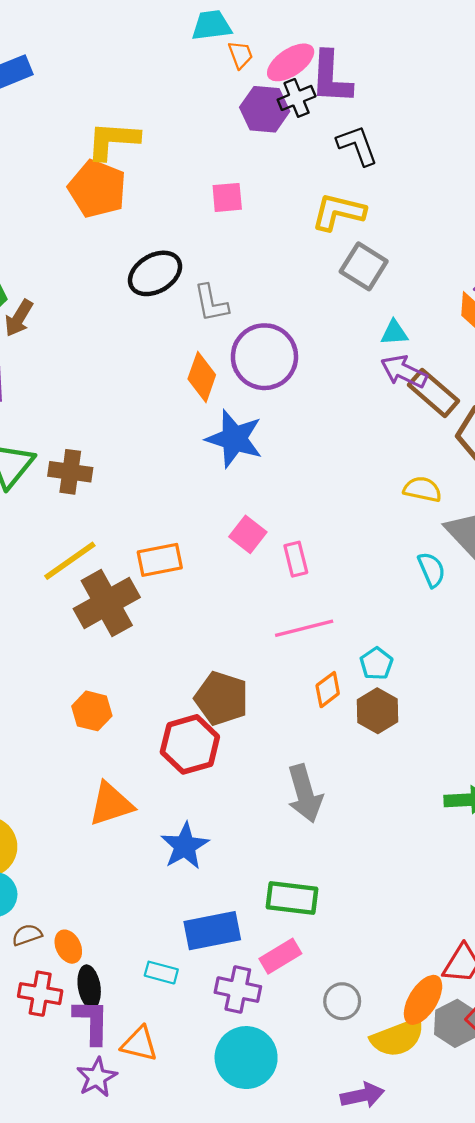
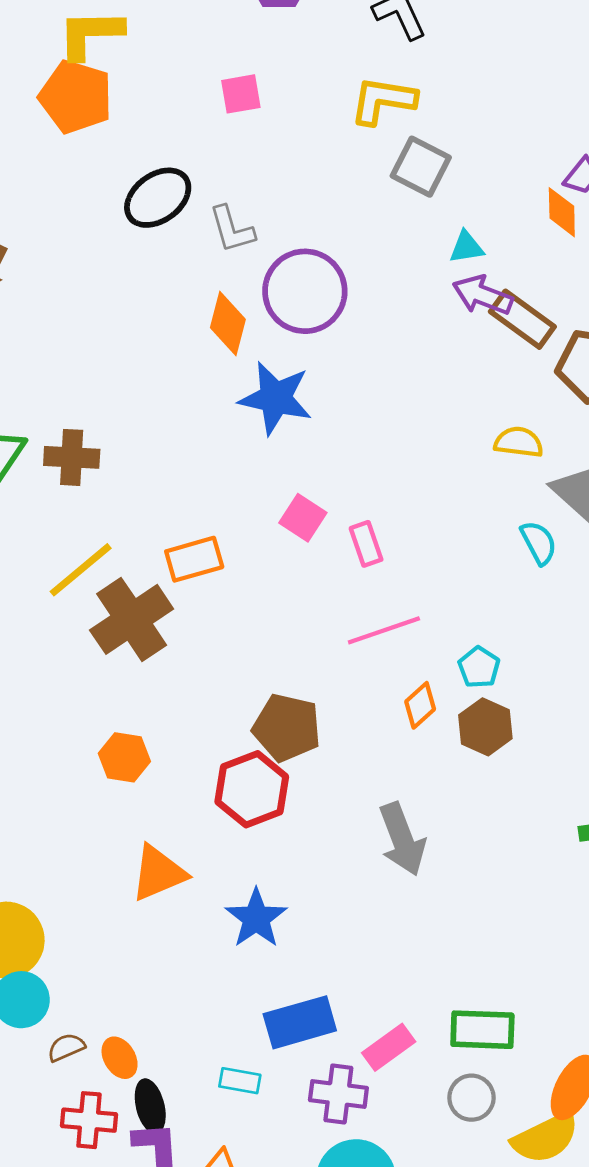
green rectangle: (292, 898) -> (482, 1030), moved

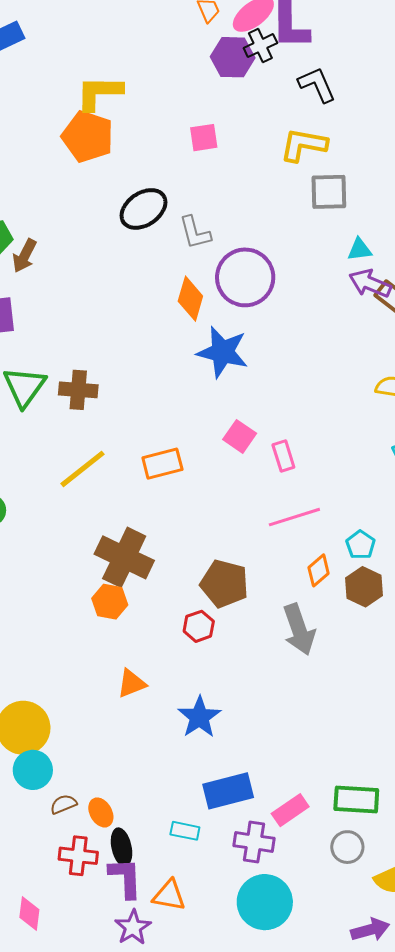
gray square: (421, 167) -> (329, 192), turned -30
brown cross: (132, 619) -> (124, 557), moved, turned -32
red hexagon: (252, 789) -> (199, 626), size x0.6
gray arrow: (402, 839) -> (299, 629), moved
orange triangle: (158, 873) -> (132, 683), size x0.7

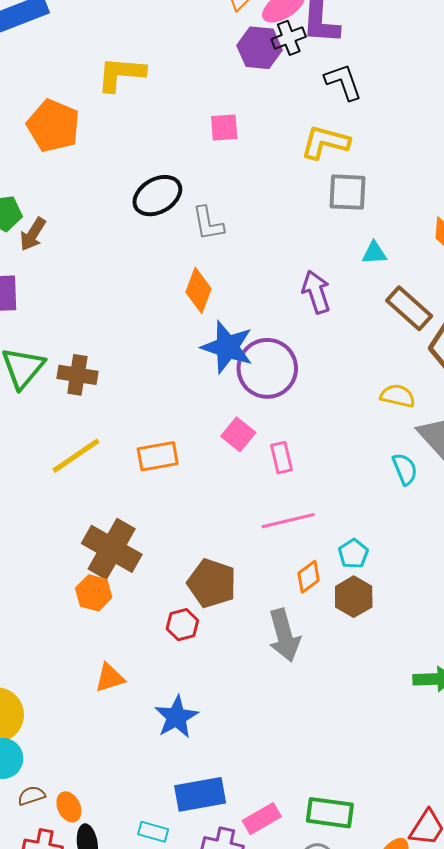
orange pentagon: (88, 137) -> (53, 126), moved
purple circle: (245, 277) -> (267, 368), moved
purple arrow: (370, 283) -> (316, 292), moved, turned 45

